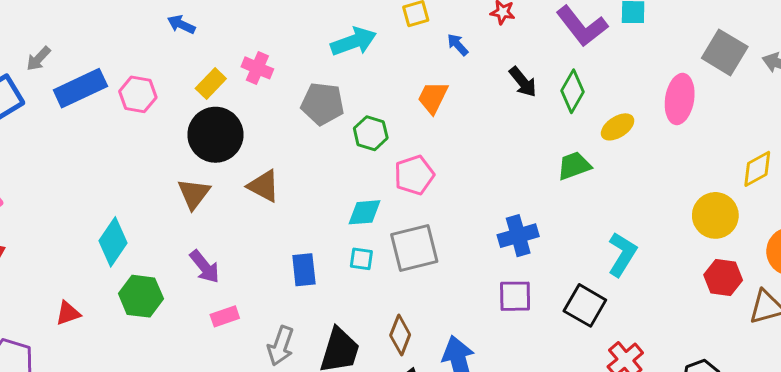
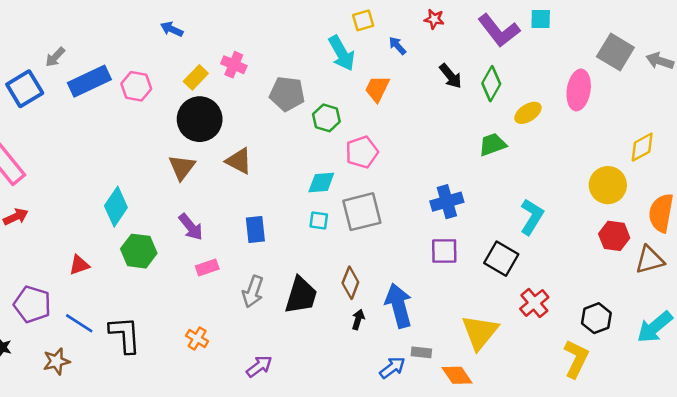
cyan arrow: (354, 42) -> (342, 53), moved, turned 81
blue rectangle: (304, 270) -> (255, 229), moved

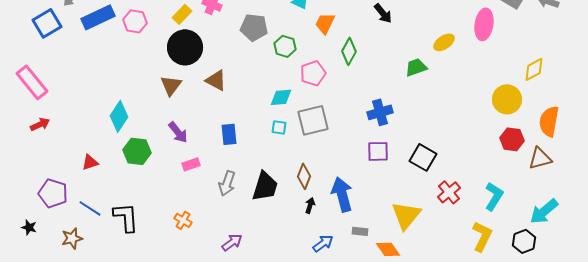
green diamond: (491, 84) -> (349, 51), moved
cyan L-shape: (532, 217) -> (494, 196), moved
black hexagon: (596, 318) -> (524, 241), moved
blue arrow: (392, 368) -> (323, 243), moved

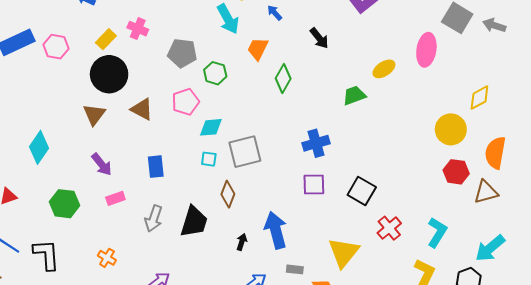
pink pentagon: (313, 73) -> (185, 102), moved
green hexagon: (137, 151) -> (64, 204), moved
brown diamond: (304, 176) -> (228, 194), moved

